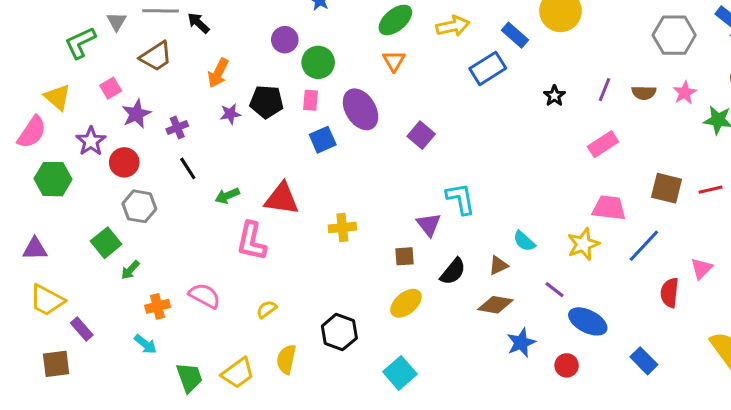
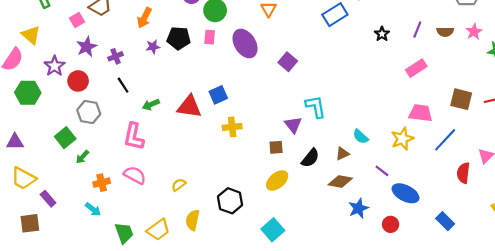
pink square: (111, 88) -> (77, 20), moved
blue square: (323, 140) -> (218, 95), moved
pink L-shape: (251, 241) -> (134, 137), moved

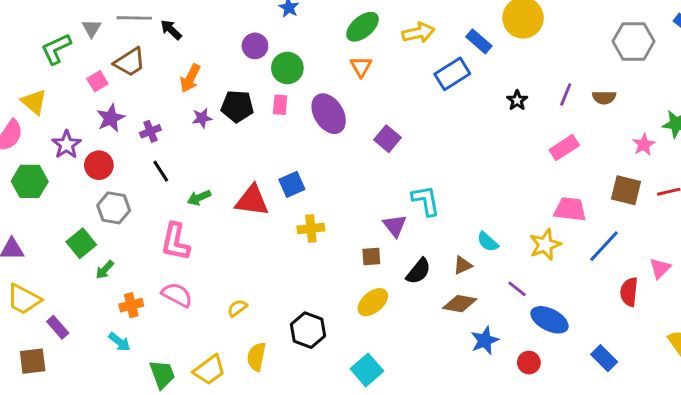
pink star: (474, 32) -> (644, 145), moved

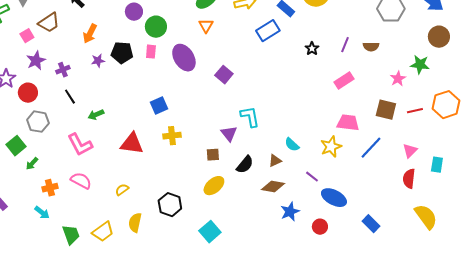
red triangle: (252, 201) -> (132, 144), moved
pink L-shape: (175, 242) -> (80, 145), turned -40
pink triangle: (660, 268) -> (410, 151), moved
red semicircle: (629, 292) -> (409, 179), moved

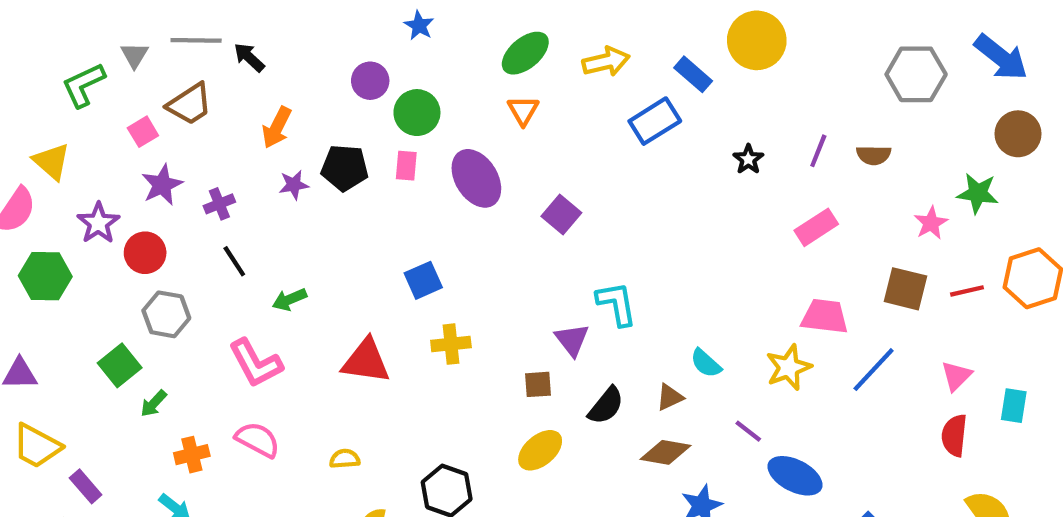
yellow semicircle: (122, 190) -> (345, 459), turned 32

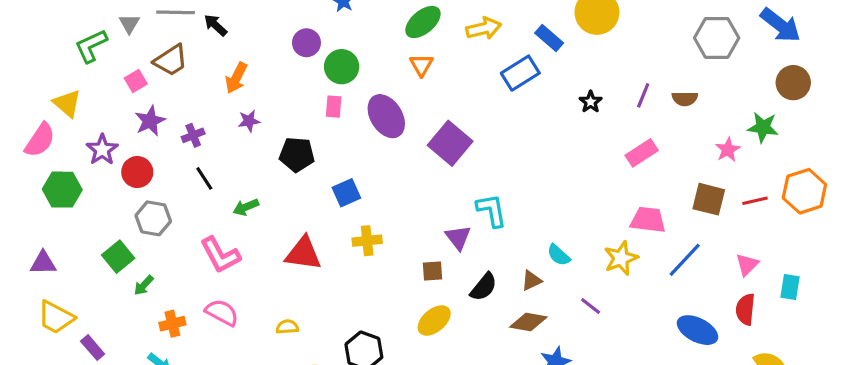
black pentagon: (345, 168) -> (297, 154), moved
purple square: (561, 215) -> (450, 143), size x1.5
blue ellipse: (795, 476) -> (697, 330), moved

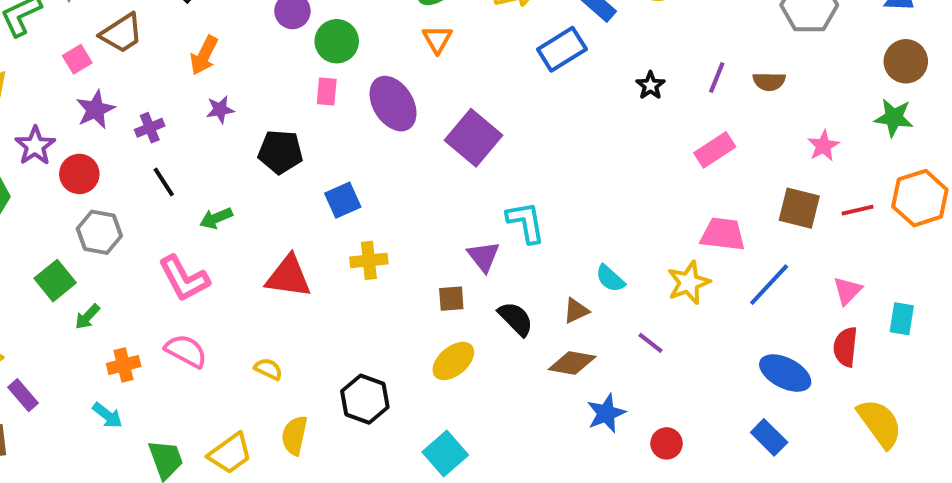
green star: (763, 127) -> (894, 118), moved
black semicircle: (484, 287) -> (516, 319), turned -84
yellow semicircle: (287, 327) -> (268, 369), turned 30

